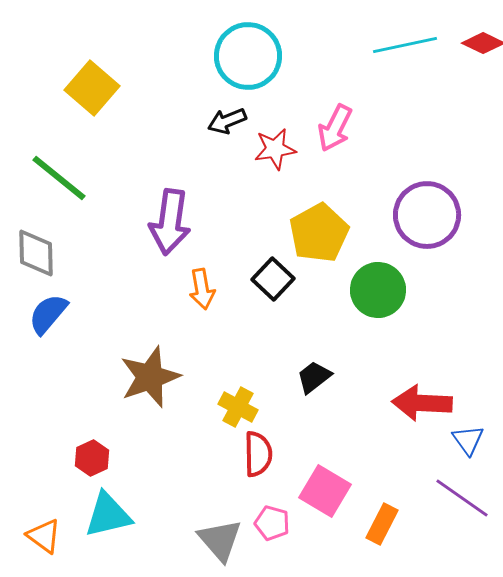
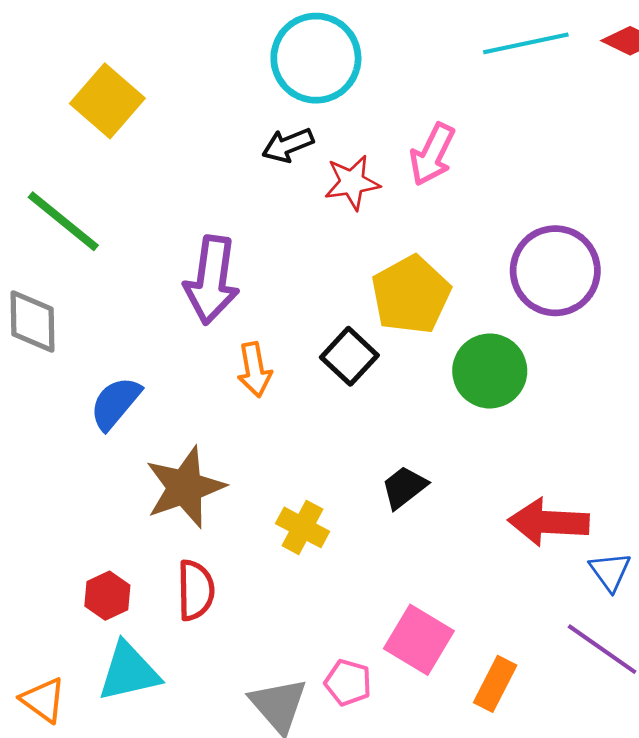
blue semicircle: (48, 314) -> (115, 403), moved
red semicircle: (258, 454) -> (196, 590), moved

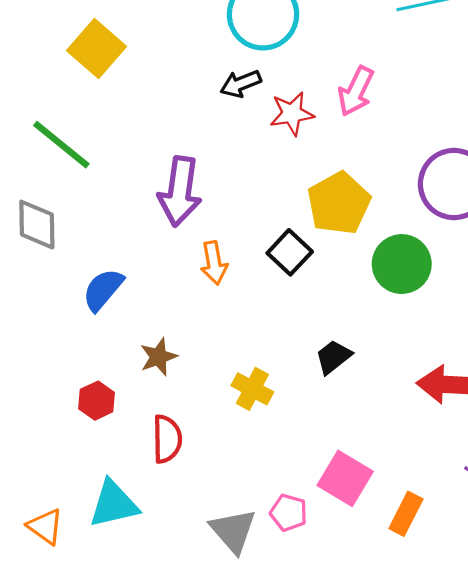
brown star: (185, 487) -> (158, 357), size x0.6
red hexagon: (107, 596) -> (97, 401), moved

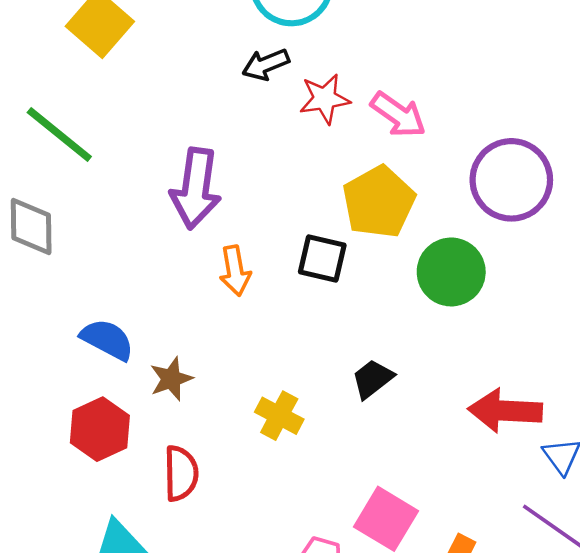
pink arrow: (356, 91) -> (398, 115), moved, turned -81
black square: (290, 252) -> (322, 258), turned -30
blue semicircle: (103, 290) -> (107, 340), moved, turned 78
red hexagon: (97, 401) -> (100, 429), size x1.4

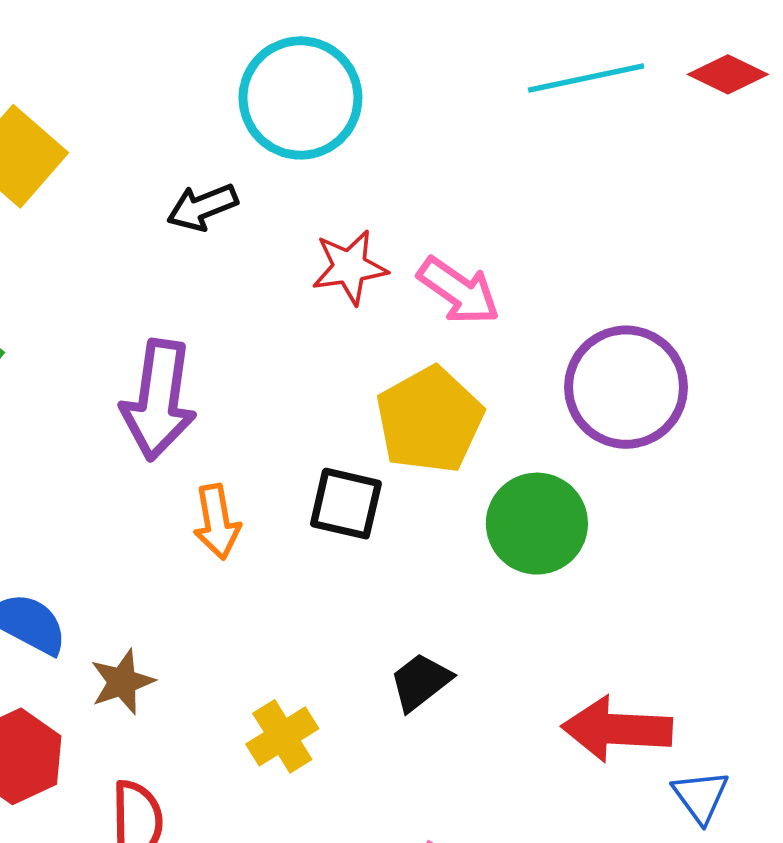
black arrow: (266, 64) -> (202, 207), moved
yellow cross: (279, 416) -> (282, 736), turned 30

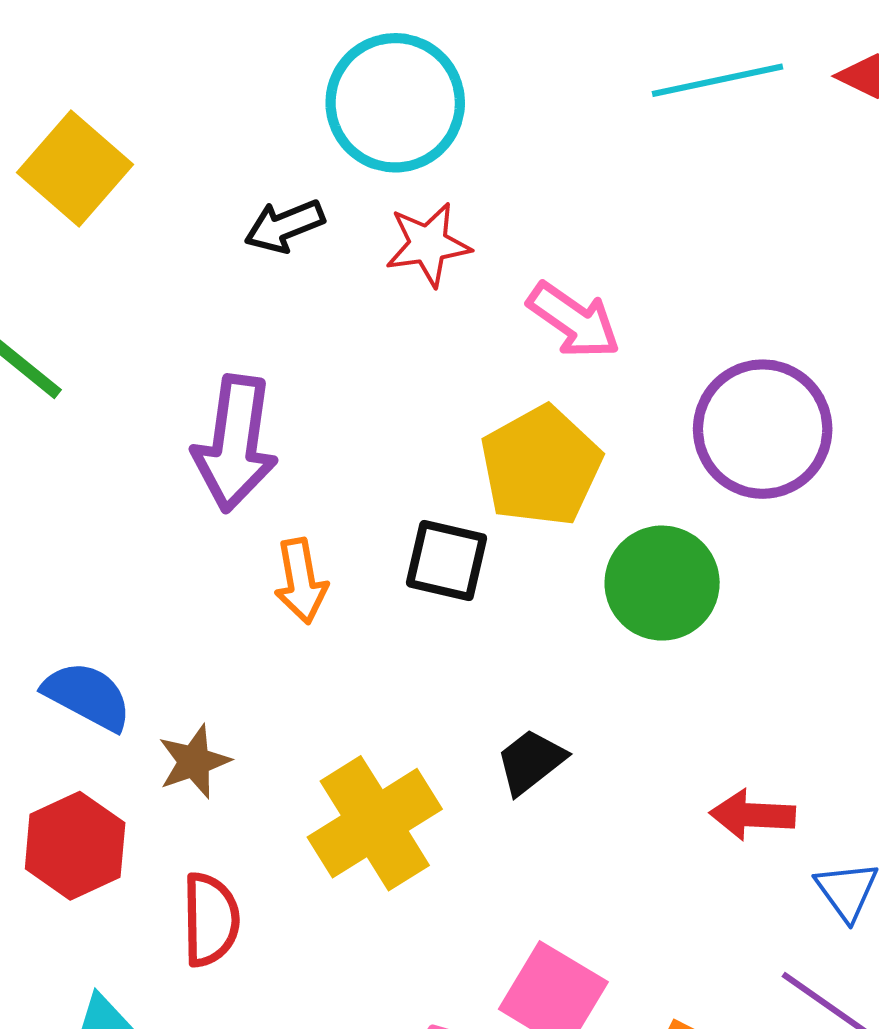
red star: (350, 267) -> (428, 244), moved
red arrow: (617, 729) -> (752, 815), size x0.7
yellow cross: (282, 736) -> (375, 823), size x1.6

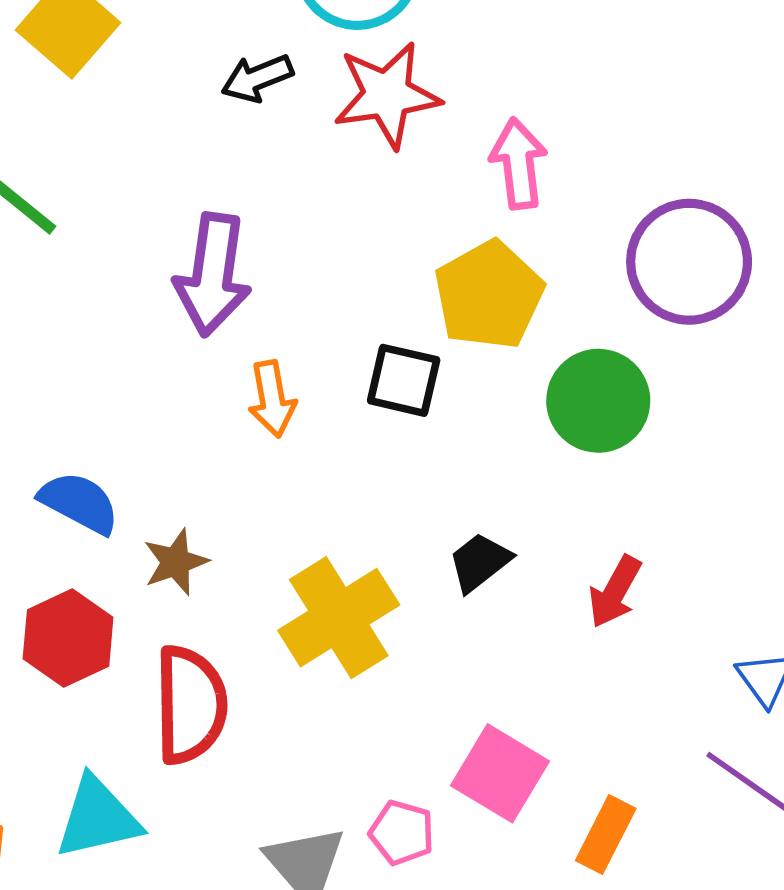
red star: (428, 244) -> (387, 95), size x1.4
pink arrow: (574, 320) -> (519, 163), turned -132
red arrow: (752, 815) -> (615, 592), moved, turned -64
red semicircle: (211, 920) -> (190, 705), size x1.4

